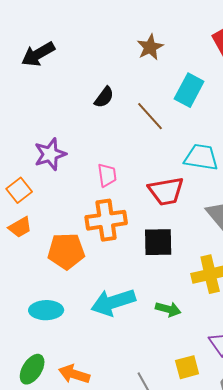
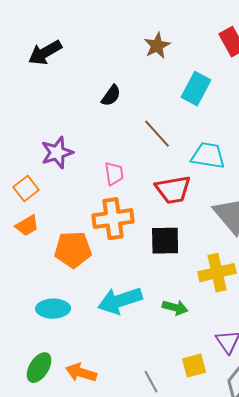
brown line: (150, 116) -> (157, 134), moved

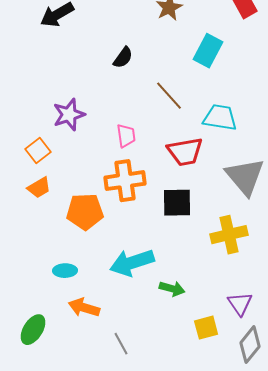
green arrow: (175, 308) -> (172, 289), moved
cyan ellipse: (53, 309) -> (65, 271), size x0.7
green ellipse: (39, 368) -> (33, 330), moved
orange arrow: (81, 373) -> (84, 308), moved
gray line: (151, 382) -> (121, 344), moved

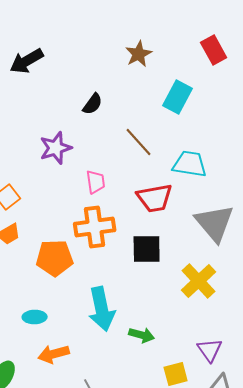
purple star: (69, 115) -> (56, 148), moved
yellow cross: (229, 235) -> (199, 281), turned -30
cyan arrow: (132, 263) -> (102, 309), turned -84
orange arrow: (84, 308) -> (54, 354), turned -32

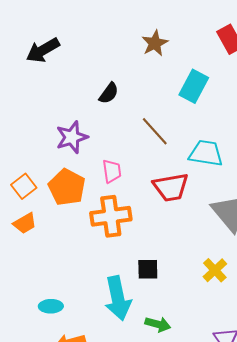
black square: (147, 249) -> (148, 269), moved, size x0.7
orange pentagon: (55, 258) -> (67, 187), moved, turned 30
yellow cross: (199, 281) -> (215, 270), size x0.7

